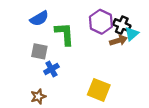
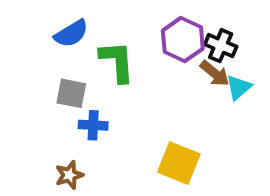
cyan triangle: (132, 34) -> (239, 87), moved
brown arrow: (118, 40) -> (215, 73), turned 56
blue cross: (51, 69) -> (93, 125), turned 32

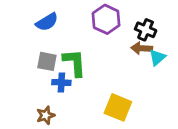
purple hexagon: (183, 40) -> (106, 19), moved
green L-shape: (117, 61) -> (75, 63), moved
brown arrow: (215, 73) -> (142, 48), turned 144

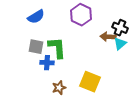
black cross: (146, 30) -> (120, 28), moved
brown star: (46, 115) -> (59, 88), moved

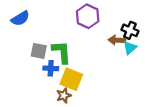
blue semicircle: (36, 17) -> (20, 18), moved
yellow square: (90, 82) -> (71, 79), moved

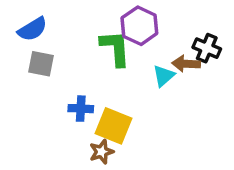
cyan triangle: (130, 48) -> (164, 76), moved
gray square: (39, 51) -> (41, 64), moved
green L-shape: (62, 52) -> (115, 48), moved

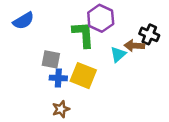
gray square: (41, 64) -> (51, 59), moved
yellow square: (114, 126) -> (83, 76), moved
brown star: (101, 152) -> (61, 109), moved

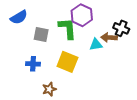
cyan triangle: (118, 54) -> (96, 45), turned 32
gray square: (51, 59) -> (41, 34), moved
blue cross: (58, 78) -> (33, 64), moved

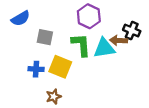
green L-shape: (67, 28) -> (81, 45), moved
cyan triangle: (96, 45) -> (104, 48), size x1.5
yellow square: (67, 62) -> (60, 67), moved

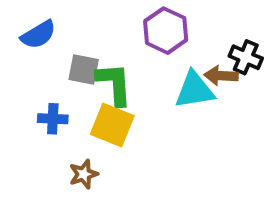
green L-shape: (81, 45) -> (114, 84), moved
blue cross: (36, 69) -> (53, 119), moved
brown star: (54, 97) -> (84, 174), moved

